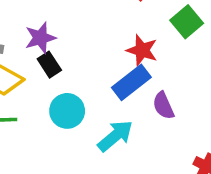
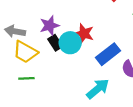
red star: (142, 50) -> (84, 34), moved
cyan circle: (67, 111) -> (70, 43), moved

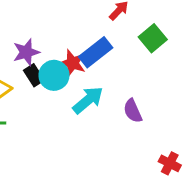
blue rectangle: (108, 54) -> (96, 52), moved
cyan arrow: (98, 89) -> (88, 100), moved

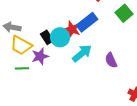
purple star: (26, 52) -> (40, 56), moved

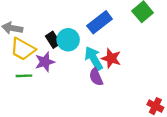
red star: (72, 29) -> (111, 58), moved
cyan arrow: (82, 53) -> (94, 58), turned -80
purple semicircle: (111, 60) -> (96, 77), moved

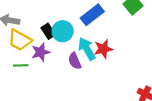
red star: (111, 58) -> (103, 49), turned -30
purple semicircle: (96, 77) -> (75, 61), moved

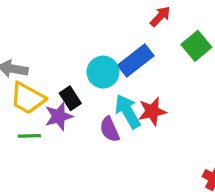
black rectangle: (48, 31) -> (70, 98), moved
cyan circle: (63, 31) -> (103, 72), moved

